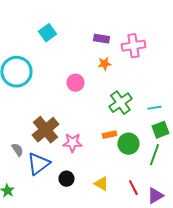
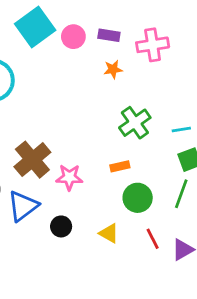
cyan square: (47, 33) -> (35, 27), size x1.6
pink circle: (75, 83) -> (73, 37), moved
green circle: (128, 144) -> (138, 198), moved

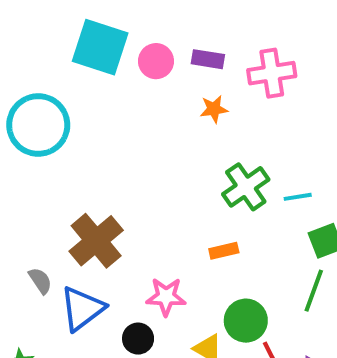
cyan square: (35, 27) -> (100, 47), turned -36
cyan line: (181, 129) -> (298, 197), moved
pink star: (69, 177) -> (166, 297), moved
green circle: (138, 198) -> (246, 321), moved

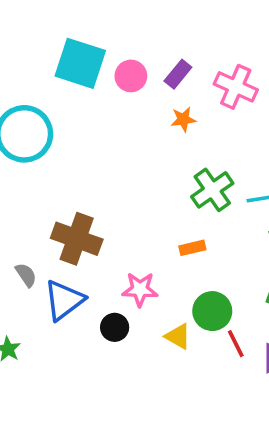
purple rectangle: (208, 59) -> (178, 74), turned -60
pink cross: (272, 73) -> (236, 87), turned 33
brown cross: (96, 241) -> (77, 239), turned -30

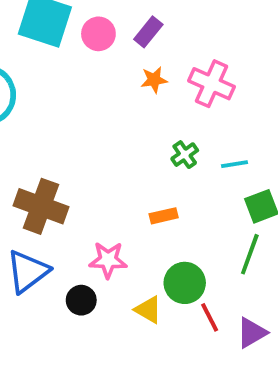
pink cross: (236, 87) -> (212, 84), moved
green cross: (212, 190) -> (185, 155), size x0.6

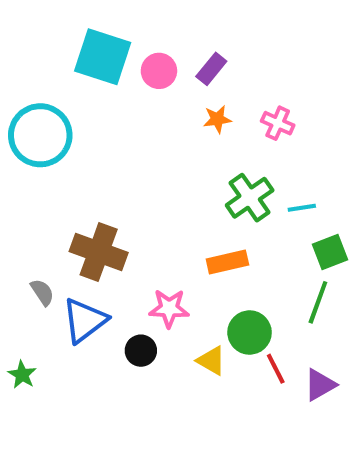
pink cross: (212, 84) -> (278, 123), size x0.7
green cross: (185, 155) -> (250, 198), size x1.6
orange rectangle: (164, 216) -> (227, 262), size x1.4

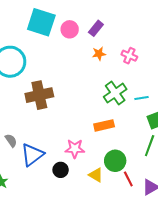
brown cross: (99, 252) -> (39, 95), moved, turned -32

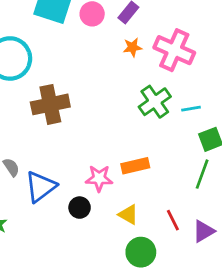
pink cross: (129, 56) -> (174, 50), size x1.8
orange rectangle: (104, 125) -> (135, 166), moved
green circle: (115, 161) -> (141, 252), moved

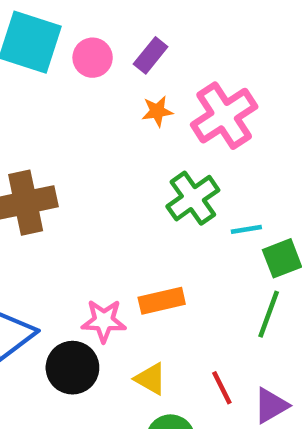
pink cross: (174, 50) -> (224, 116), turned 33
cyan line: (191, 109) -> (246, 229), moved
black circle: (80, 208) -> (72, 368), size x1.5

